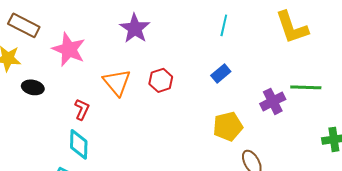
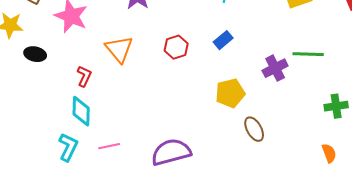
red hexagon: (161, 80) -> (176, 47), moved

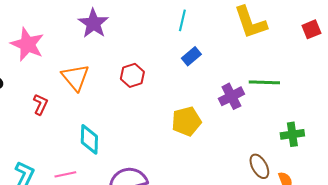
blue rectangle: (223, 40) -> (191, 56), moved
cyan diamond: (81, 111) -> (89, 139), moved
brown ellipse: (254, 129) -> (259, 166), moved

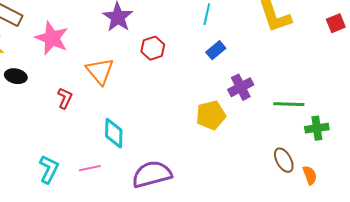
red hexagon: (132, 75) -> (153, 48), moved
green line: (264, 82) -> (289, 104), moved
purple cross: (231, 96) -> (241, 87), moved

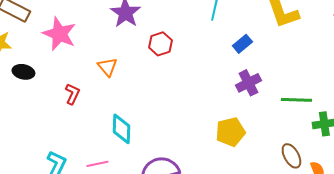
blue rectangle: (216, 50) -> (242, 44), moved
orange triangle: (100, 71) -> (107, 67), size x0.7
yellow pentagon: (211, 115) -> (230, 132), moved

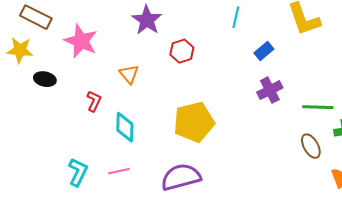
cyan diamond: (121, 129) -> (125, 127), moved
yellow pentagon: (230, 132) -> (194, 122), moved, size x1.4
brown ellipse: (291, 156) -> (311, 146), moved

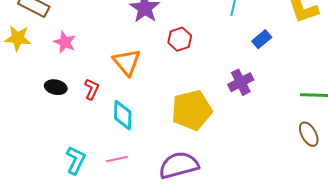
pink star: (81, 41) -> (65, 42), moved, size x0.7
orange triangle: (129, 74) -> (127, 62), size x1.4
black ellipse: (45, 79) -> (56, 87), moved
purple cross: (270, 90) -> (241, 82), moved

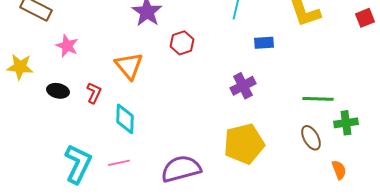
yellow star: (18, 38) -> (20, 67), moved
blue rectangle: (262, 39) -> (264, 43), turned 36
yellow pentagon: (192, 110) -> (244, 144), moved
cyan L-shape: (76, 160) -> (78, 164), size x1.4

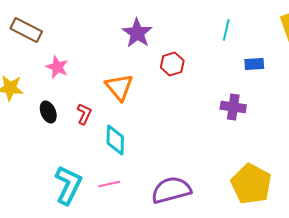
purple cross: (243, 86) -> (233, 107), turned 35
black ellipse: (58, 91) -> (48, 112), turned 55
yellow pentagon: (244, 144) -> (251, 184), moved, turned -30

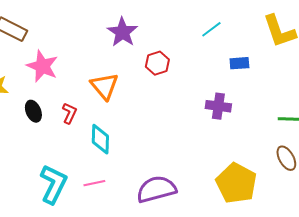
cyan line: (226, 30) -> (211, 29), turned 40
pink star: (57, 67) -> (42, 66), size x1.4

